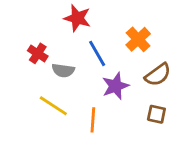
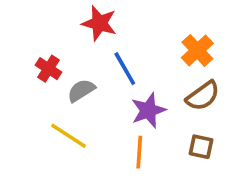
orange cross: (138, 39) -> (197, 50), moved
gray semicircle: (63, 70) -> (81, 90), turned 140
orange line: (93, 120) -> (139, 152), moved

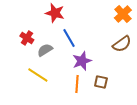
orange cross: (197, 50) -> (123, 14), moved
brown semicircle: (203, 96) -> (122, 44), moved
brown square: (201, 147) -> (101, 82), moved

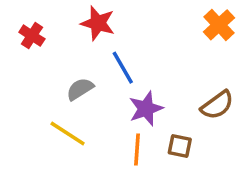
red cross: (27, 38) -> (32, 36), moved
brown semicircle: (122, 44) -> (217, 105), moved

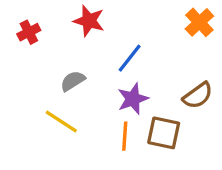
red cross: (32, 36) -> (29, 32), turned 30
blue line: (123, 68) -> (130, 58), moved, turned 68
brown square: (180, 146) -> (164, 133), size x1.5

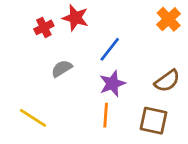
red cross: (29, 32) -> (44, 27), moved
yellow line: (61, 121) -> (33, 118), moved
brown square: (164, 133) -> (154, 121), moved

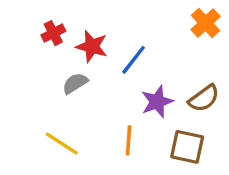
red star: (75, 18) -> (92, 46), moved
purple star: (112, 84) -> (157, 102), moved
yellow line: (33, 118) -> (62, 144), moved

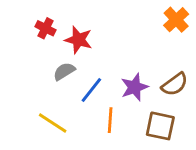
red cross: (53, 33) -> (46, 28), turned -36
blue line: (134, 60) -> (91, 90), moved

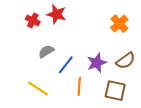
orange cross: (176, 20) -> (119, 24), moved
red star: (79, 40) -> (57, 14), moved

